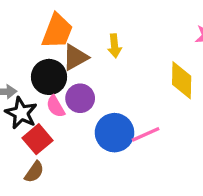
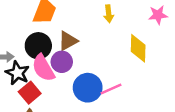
yellow arrow: (115, 46) -> (109, 14), moved
brown triangle: (75, 57) -> (68, 41), moved
pink semicircle: (56, 106) -> (43, 68), size x1.6

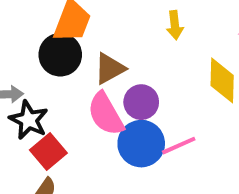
black circle: (38, 46) -> (60, 55), moved
purple circle: (62, 62) -> (141, 102), moved
pink semicircle: (43, 68) -> (106, 114), moved

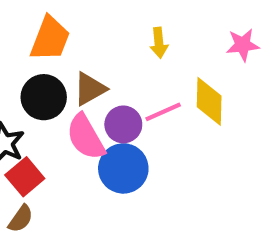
black circle: (60, 55) -> (44, 97), moved
pink line: (179, 146) -> (163, 112), moved

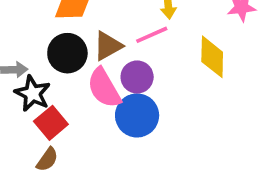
pink line: (163, 112) -> (152, 35), moved

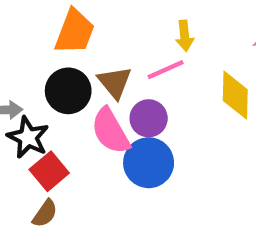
brown triangle: (108, 46) -> (115, 82), turned -40

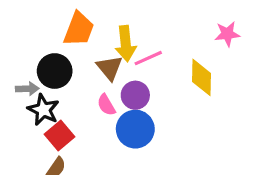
yellow arrow: (185, 36) -> (126, 44), moved, size x1.5
black circle: (68, 91) -> (55, 71), moved
pink semicircle: (111, 131) -> (106, 105), size x0.6

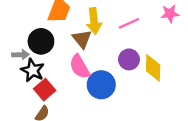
pink line: (148, 58) -> (129, 23), moved
yellow diamond: (201, 77) -> (153, 68), moved
purple circle: (135, 95) -> (129, 59), moved
pink semicircle: (106, 105) -> (80, 67), size x1.5

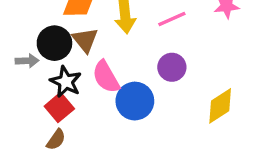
brown triangle: (82, 39) -> (85, 40), moved
yellow diamond: (153, 68) -> (220, 106), moved, turned 56
black star: (33, 70) -> (66, 82), moved

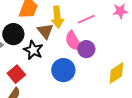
brown triangle: (85, 40) -> (45, 31), moved
pink semicircle: (106, 77) -> (73, 41), moved
black star: (66, 82) -> (33, 50), moved

